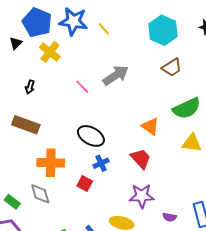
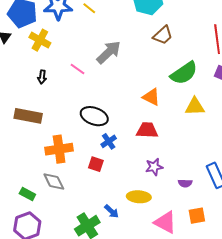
black arrow: (30, 87) -> (42, 77), moved
red trapezoid: (141, 159) -> (147, 130), turned -35
purple star: (142, 196) -> (154, 167), size x0.7

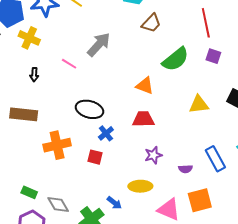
yellow triangle: (195, 107) -> (199, 104), moved
gray diamond: (54, 181) -> (58, 205), moved
orange square: (197, 216) -> (200, 200), size x1.4

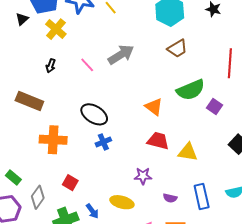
purple square: (213, 56) -> (215, 106), moved
yellow triangle: (199, 104) -> (188, 152), moved
red trapezoid: (143, 119) -> (158, 141), moved
red square: (95, 157) -> (70, 183), moved
gray diamond: (58, 205) -> (38, 197), turned 50

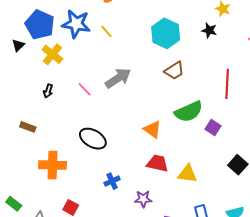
brown rectangle: (29, 101) -> (28, 127), size x0.6
blue cross: (103, 142) -> (112, 181), moved

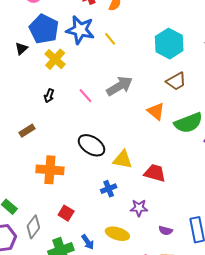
brown rectangle: (28, 127) -> (27, 131), turned -56
orange triangle: (152, 129) -> (156, 111), moved
yellow triangle: (187, 174) -> (123, 160), moved

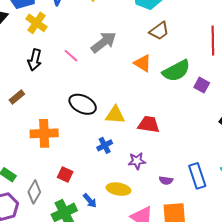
black arrow: (49, 96) -> (35, 60), size x1.5

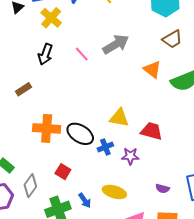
black ellipse: (83, 104) -> (80, 134), moved
purple star: (137, 161) -> (130, 156), moved

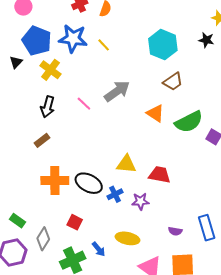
brown rectangle: (23, 89) -> (42, 140), moved

